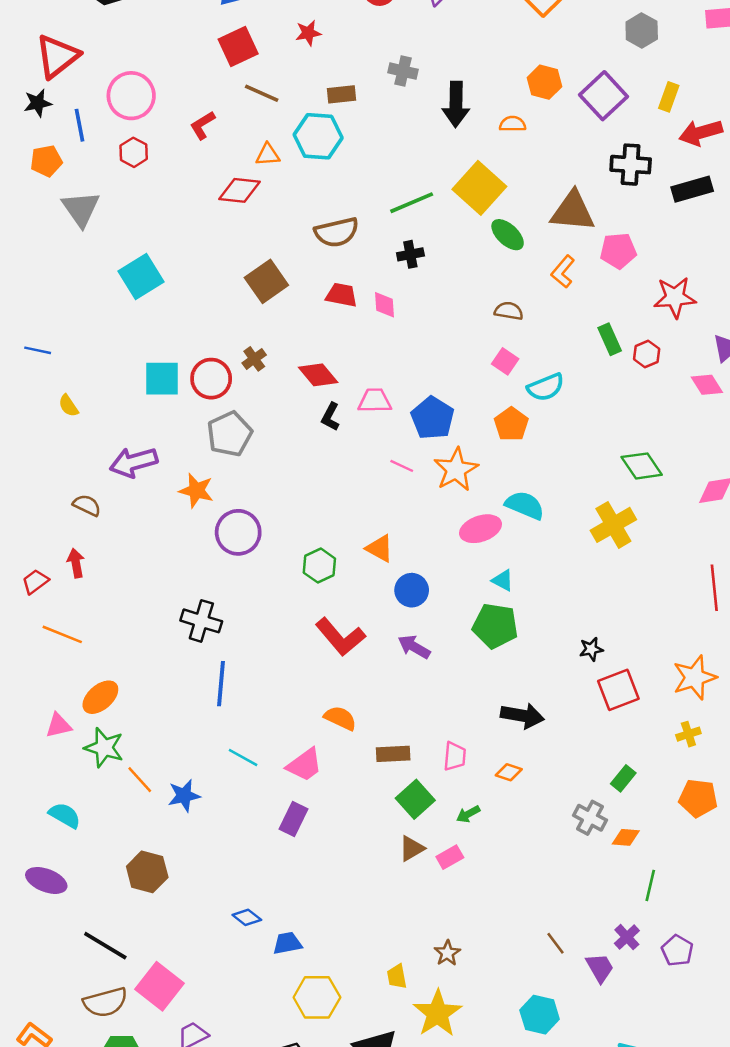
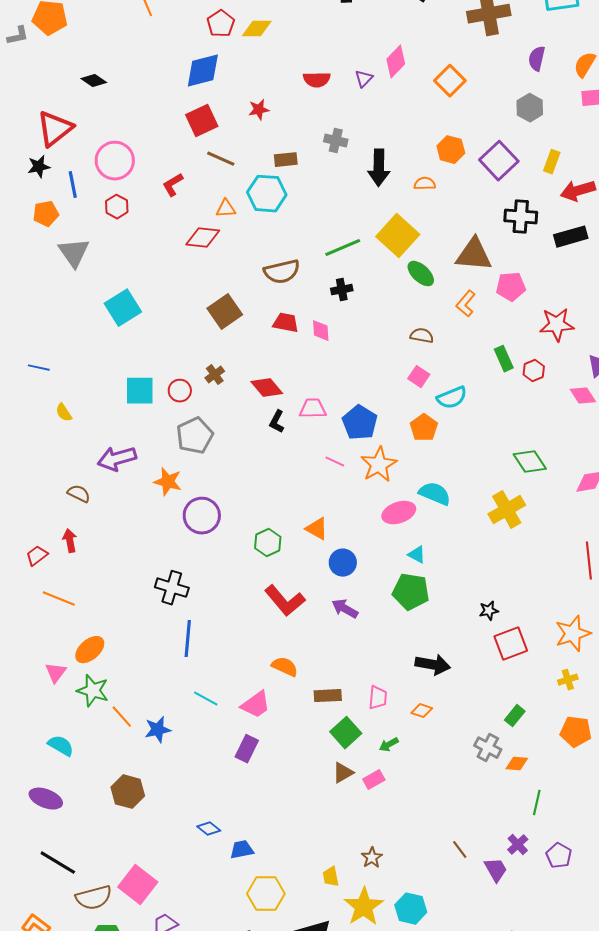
red circle: (211, 379) -> (180, 391), size x0.7
pink triangle: (59, 725) -> (56, 673), turned -40
black line: (105, 946) -> (58, 863), moved
cyan hexagon: (540, 1015) -> (411, 909), moved

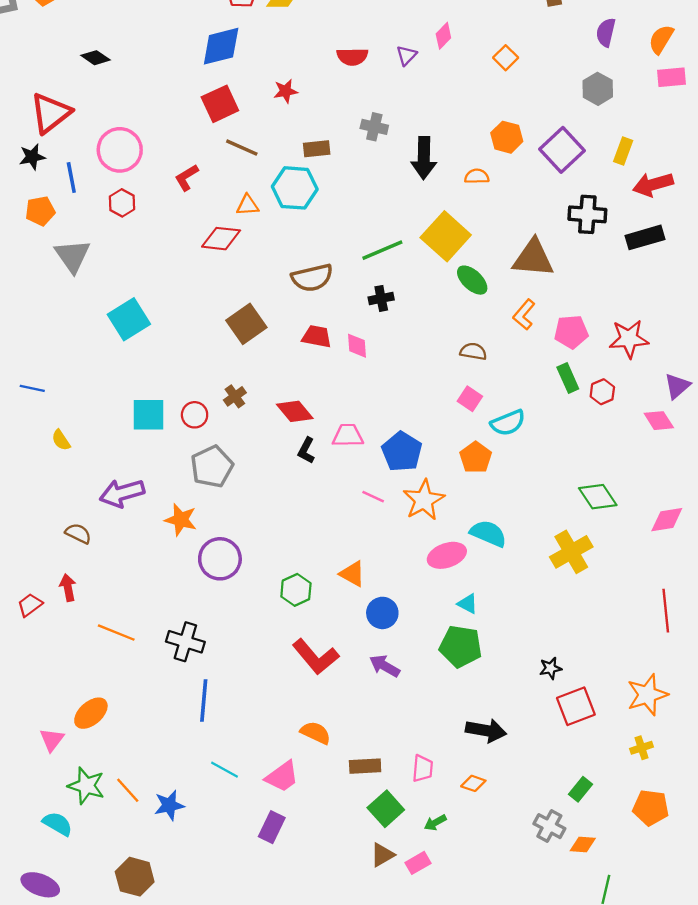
pink diamond: (396, 62) -> (443, 36), size x0.7
orange square: (450, 81) -> (506, 58), size x0.7
pink pentagon: (511, 287) -> (571, 332), moved
orange line: (59, 599) -> (116, 633), moved
green star: (93, 691) -> (86, 786), moved

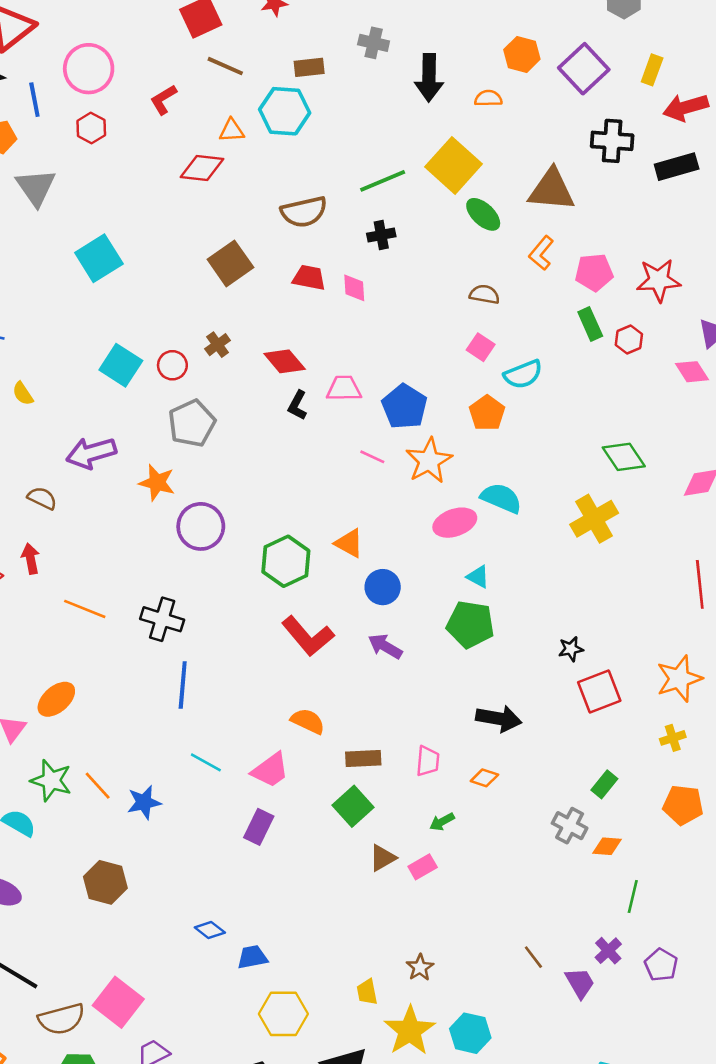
cyan square: (149, 415) -> (121, 365), turned 33
green hexagon: (296, 590) -> (286, 561), size x1.4
green square: (386, 809) -> (353, 806), moved

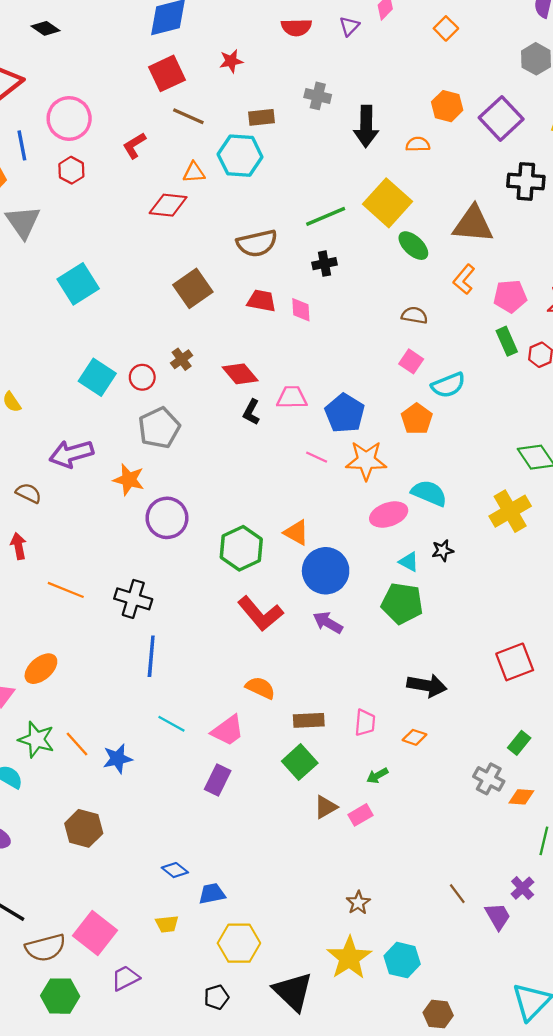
orange star: (429, 461) -> (366, 460), turned 30
blue circle: (383, 587) -> (326, 571), size x1.5
black star: (571, 649) -> (443, 551), moved
yellow trapezoid: (367, 992) -> (167, 924), moved, turned -85

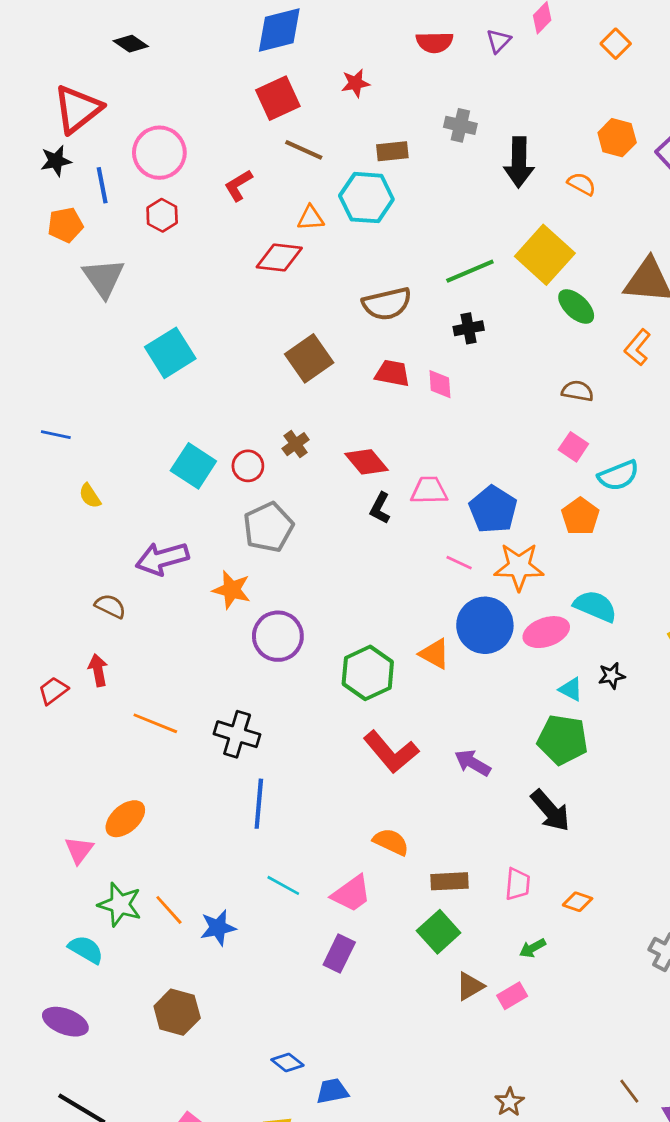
orange semicircle: (418, 144) -> (582, 184), turned 30
blue circle: (326, 571) -> (485, 625), moved
black arrow: (427, 686) -> (550, 811), moved, turned 39

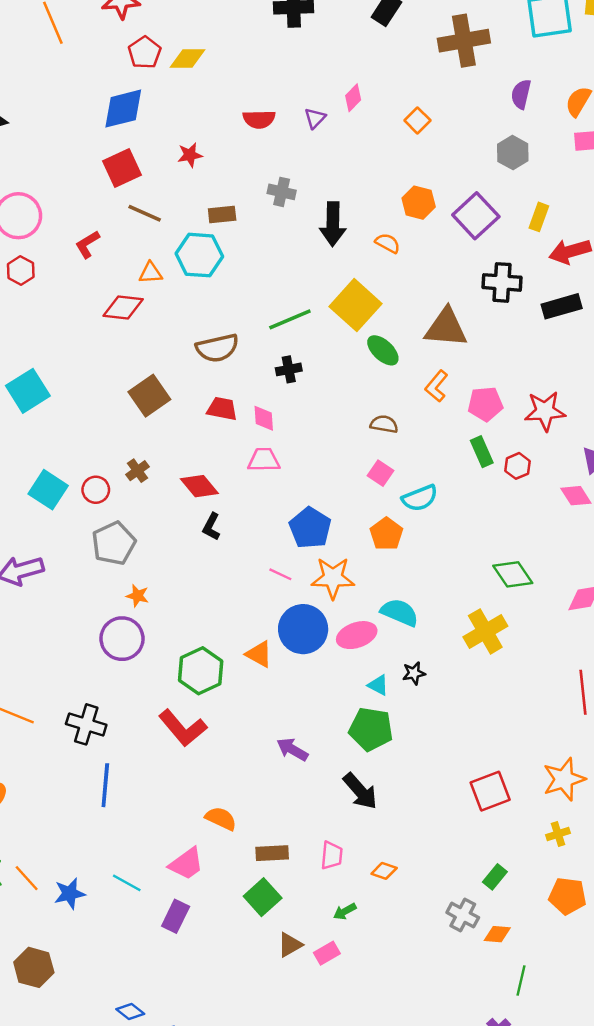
pink trapezoid: (429, 490) -> (264, 460), moved
orange star: (232, 590) -> (137, 596), moved, size x0.7
red L-shape: (391, 752) -> (183, 728), moved
cyan line: (283, 885) -> (127, 883), moved

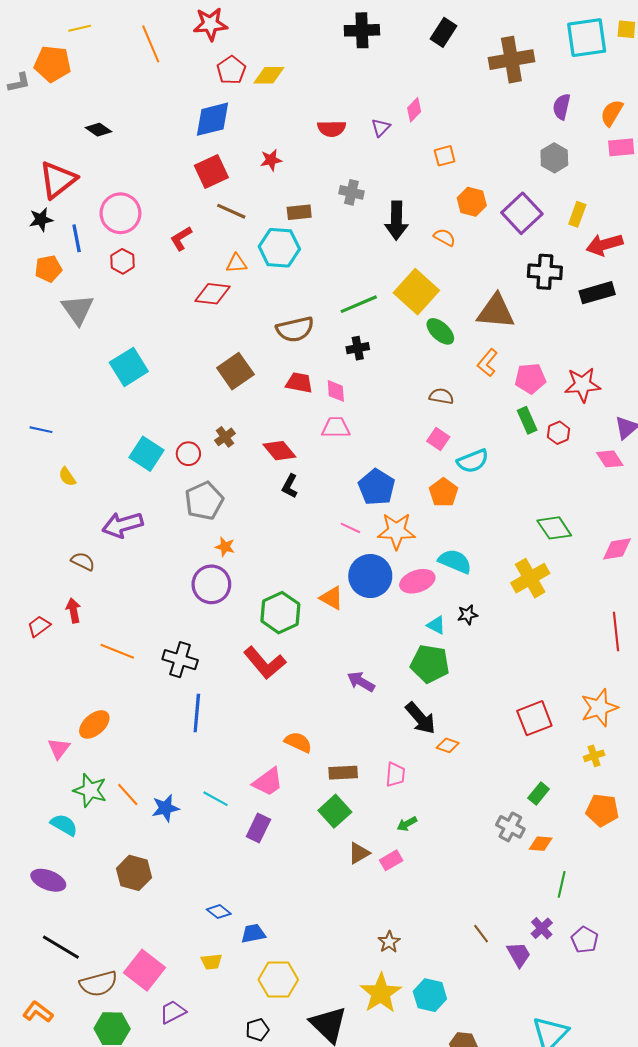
orange square: (417, 120) -> (445, 156), moved, turned 30
orange diamond: (384, 871) -> (448, 745), moved

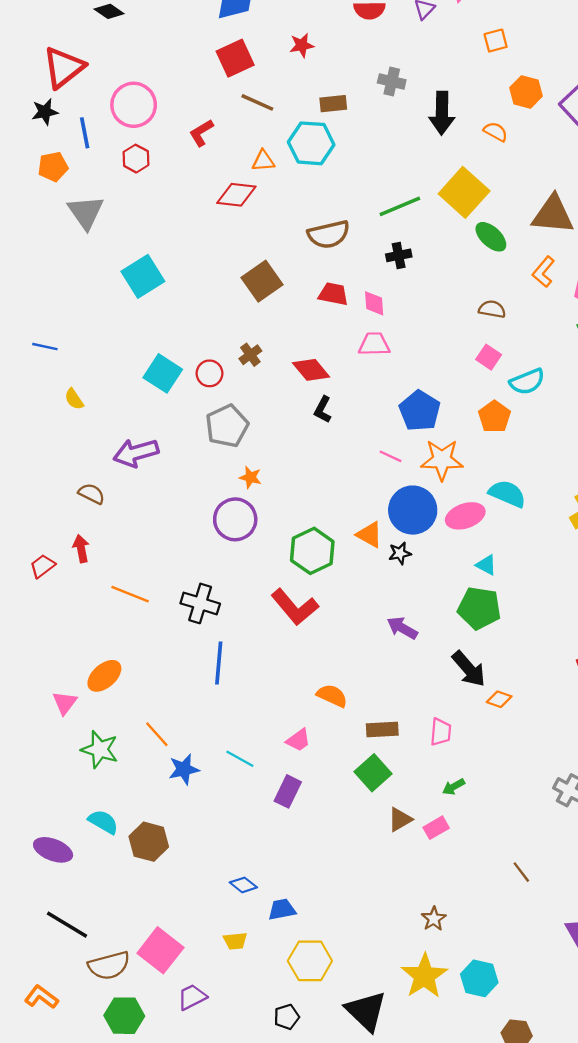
black star: (468, 615) -> (400, 553), moved
pink trapezoid: (268, 782) -> (298, 740), size x0.7
orange line: (128, 794) -> (157, 734), moved
cyan semicircle: (64, 825) -> (103, 822), moved
brown line: (481, 934) -> (521, 872), moved

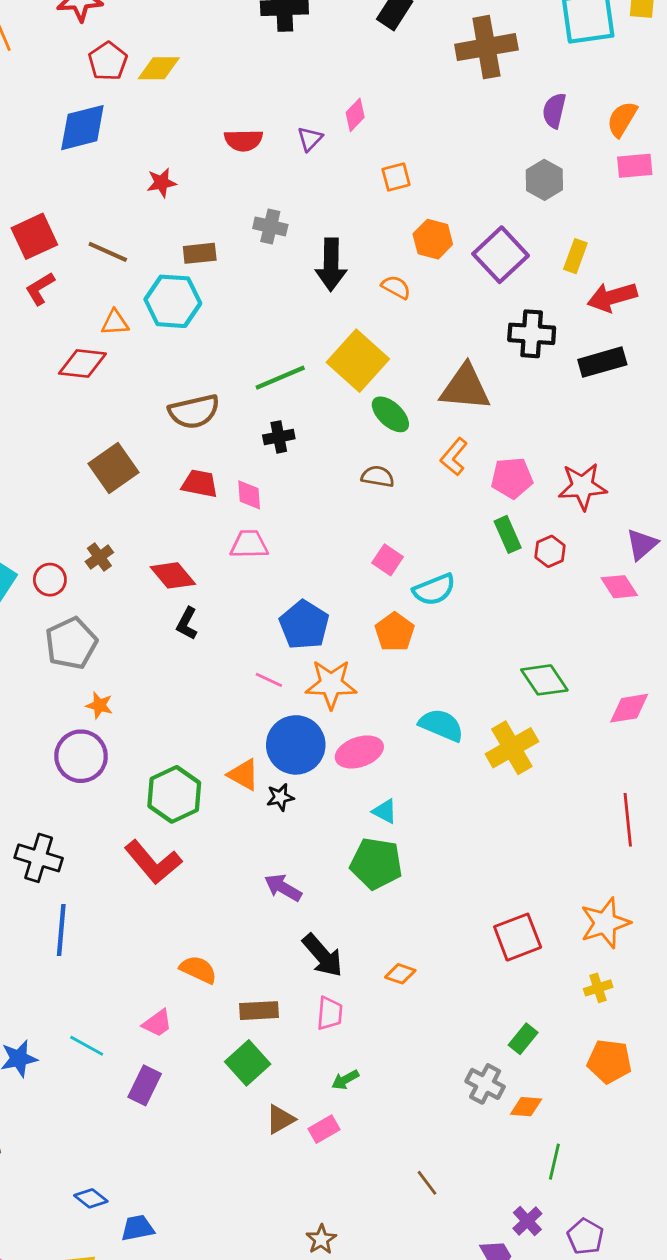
red square: (235, 58) -> (34, 236), moved
brown semicircle: (492, 309) -> (378, 477), moved
cyan semicircle: (507, 494) -> (441, 725), moved
black arrow: (469, 669) -> (323, 955), moved

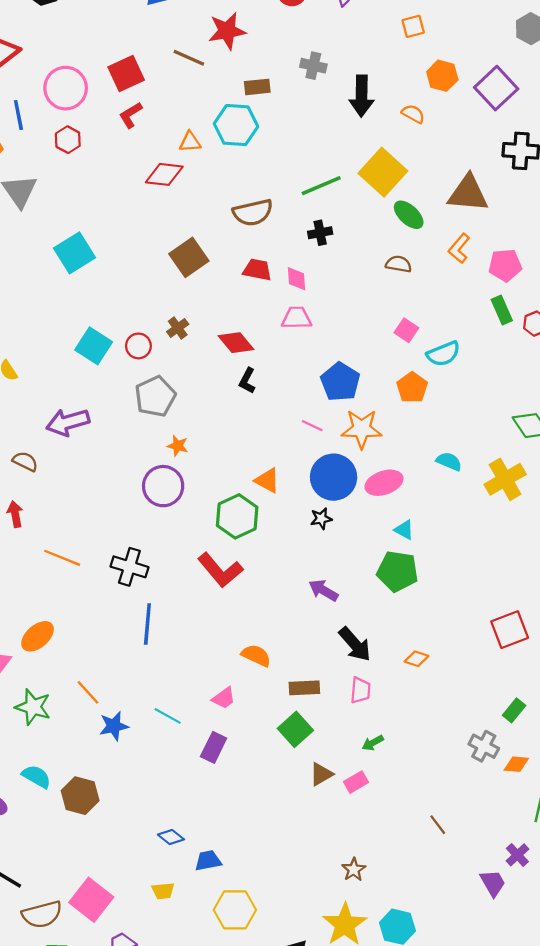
red star: (162, 183) -> (227, 31), size x1.6
brown line: (108, 252) -> (189, 58), moved
cyan semicircle: (441, 725) -> (449, 461), size x0.7
orange triangle: (243, 775) -> (267, 480), moved

